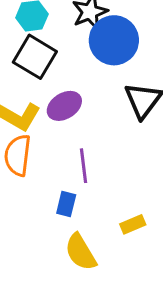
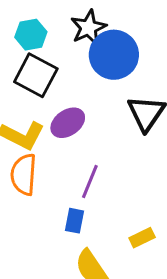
purple line: (84, 166) -> (90, 182), turned 32

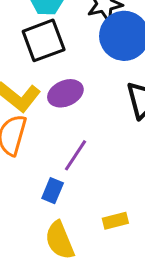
black square: (36, 75) -> (44, 40), turned 30

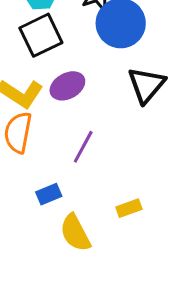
blue rectangle: (53, 191) -> (49, 194), moved, turned 50

